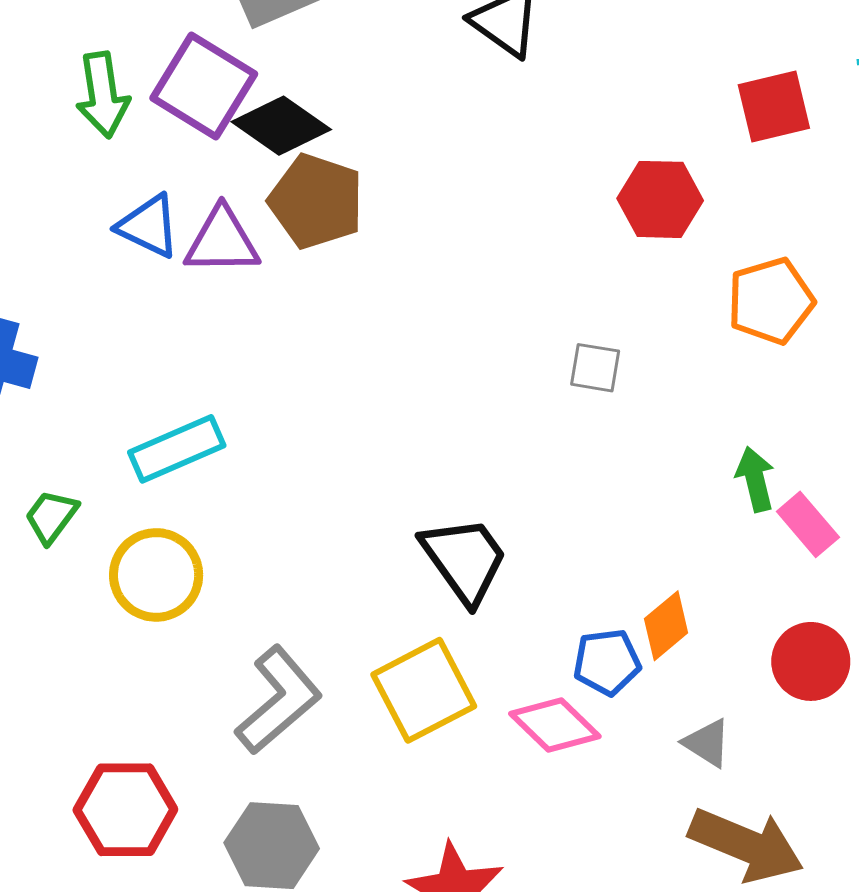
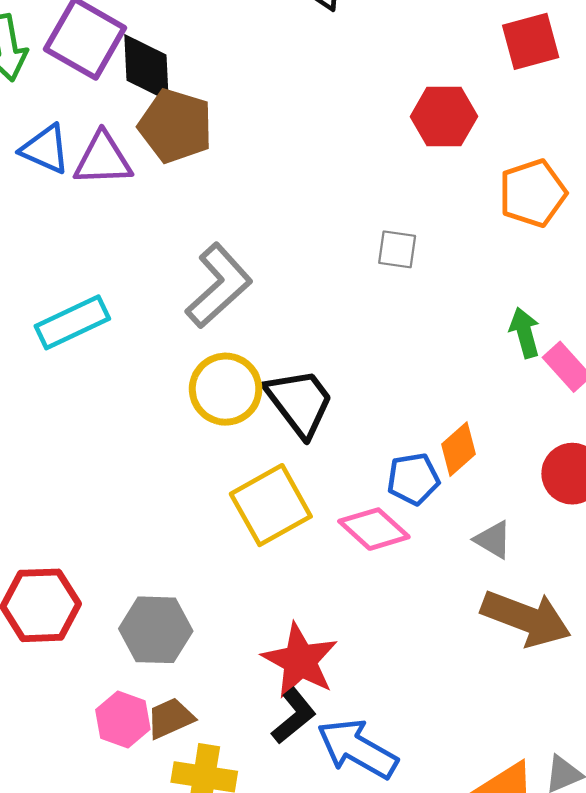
black diamond: (281, 126) -> (146, 68), turned 54
yellow circle: (156, 575) -> (226, 389), moved
gray L-shape: (279, 700) -> (219, 286), moved

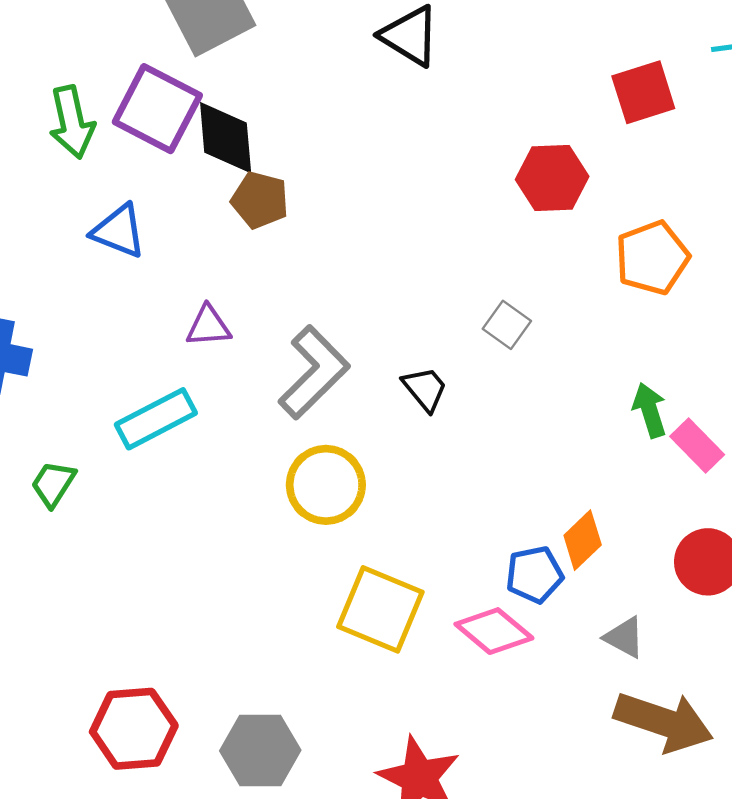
brown pentagon: (176, 126) -> (260, 200), size x0.7
purple triangle: (103, 159) -> (208, 326), moved, size x0.7
gray square: (397, 249) -> (507, 325), turned 30
black trapezoid: (300, 402) -> (425, 389), moved, size x0.6
yellow square: (271, 505) -> (380, 609), turned -36

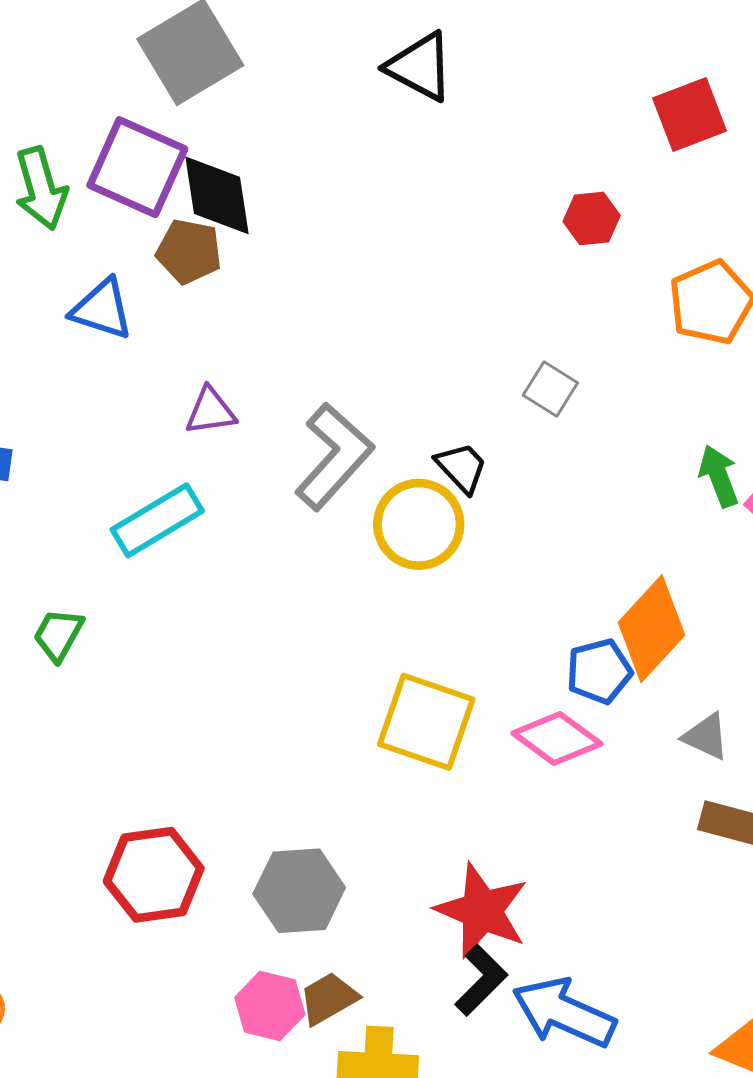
red hexagon: (552, 178) -> (592, 219), size x0.7
brown pentagon: (260, 200) -> (189, 251), moved
green trapezoid: (53, 484) -> (58, 635), moved
yellow circle: (326, 485) -> (419, 524), moved
orange diamond: (583, 540) -> (652, 629), size x1.5

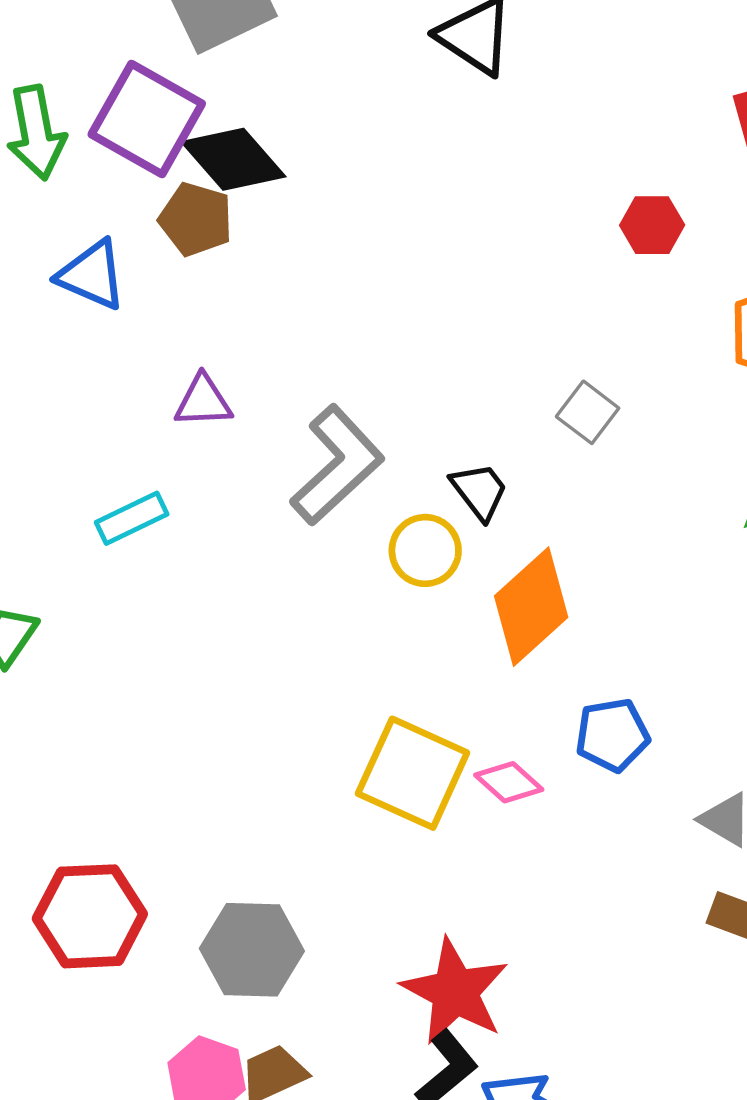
black diamond: (217, 195) -> (233, 159), turned -38
cyan rectangle: (157, 520) -> (132, 518), size x0.7
yellow circle: (419, 524) -> (425, 550), size x0.7
orange diamond: (652, 629) -> (531, 607), moved
pink diamond: (557, 738) -> (509, 782), moved, size x0.7

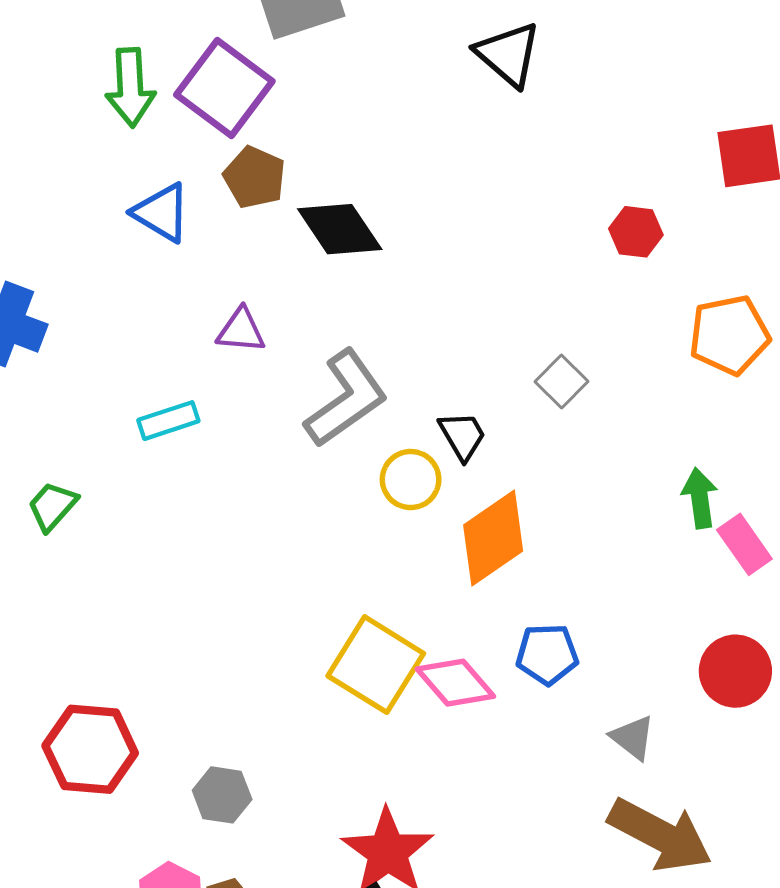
black diamond: (233, 159) -> (340, 229), moved
pink diamond: (509, 782) -> (455, 683), size x1.4
gray hexagon: (252, 950) -> (222, 795), size x0.7

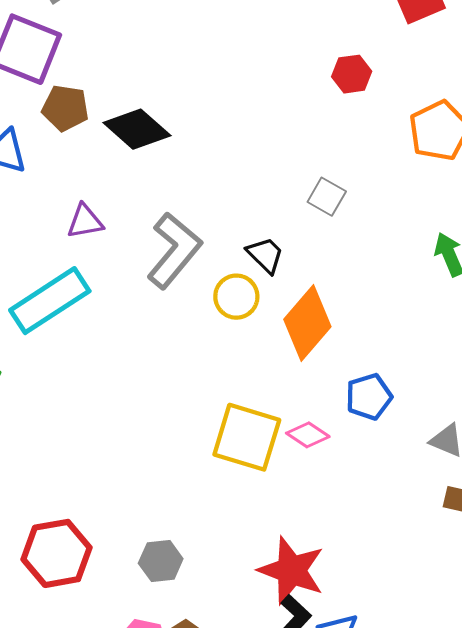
cyan rectangle: (168, 421) -> (50, 301), size x1.8
pink diamond: (455, 683) -> (308, 435), size x0.7

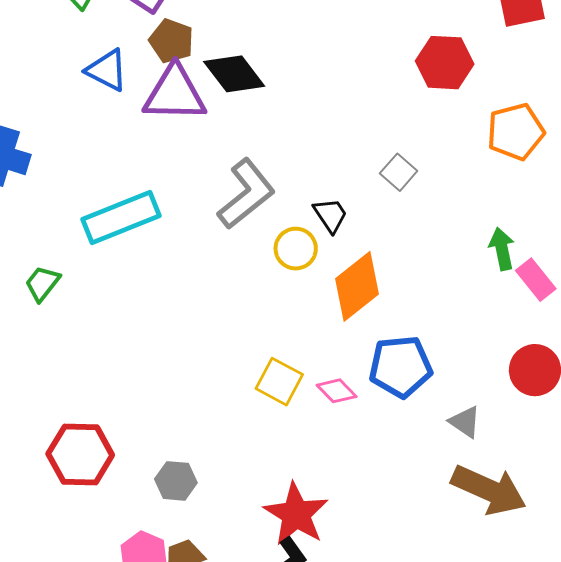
red hexagon: (352, 74) -> (445, 63), size x1.5
purple triangle: (85, 221) -> (175, 94), moved, size x1.8
blue pentagon: (369, 397) -> (401, 367), size x1.4
yellow square: (247, 437) -> (279, 382), size x0.7

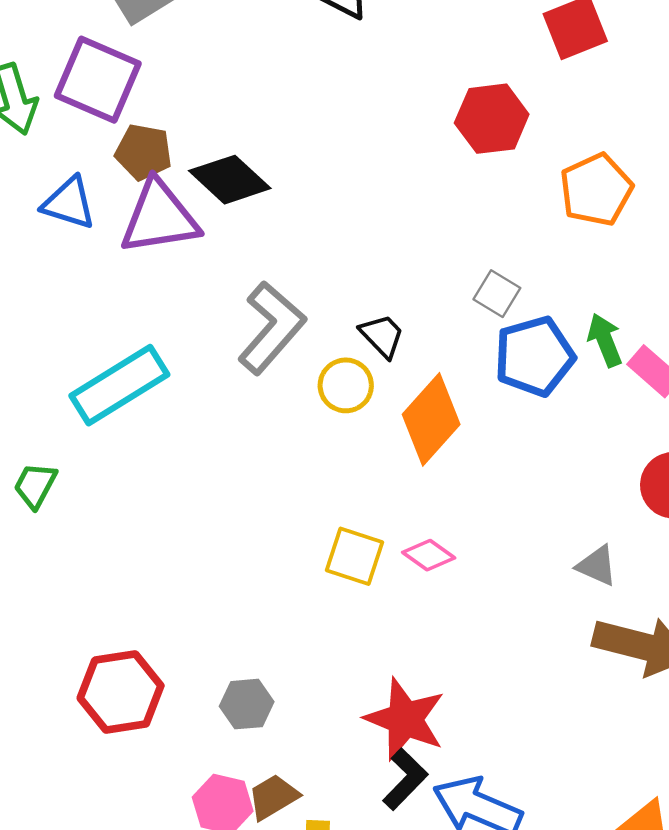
gray square: (399, 172) -> (497, 294), moved
blue pentagon: (401, 367) -> (534, 356), moved

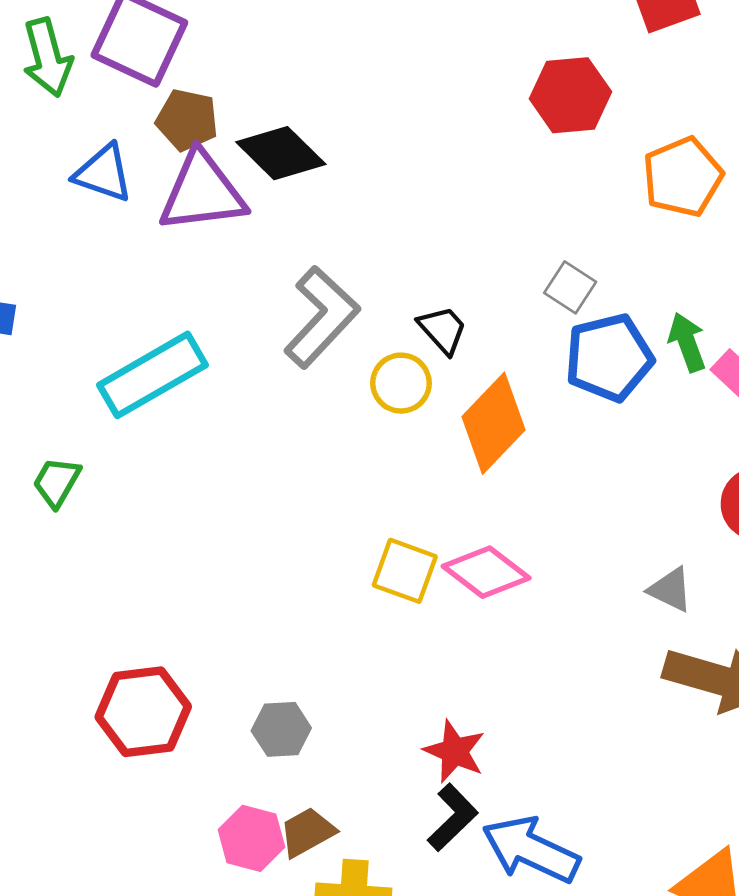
pink diamond: (429, 555) -> (486, 572), size x1.5
red star: (405, 719) -> (455, 751), size x0.7

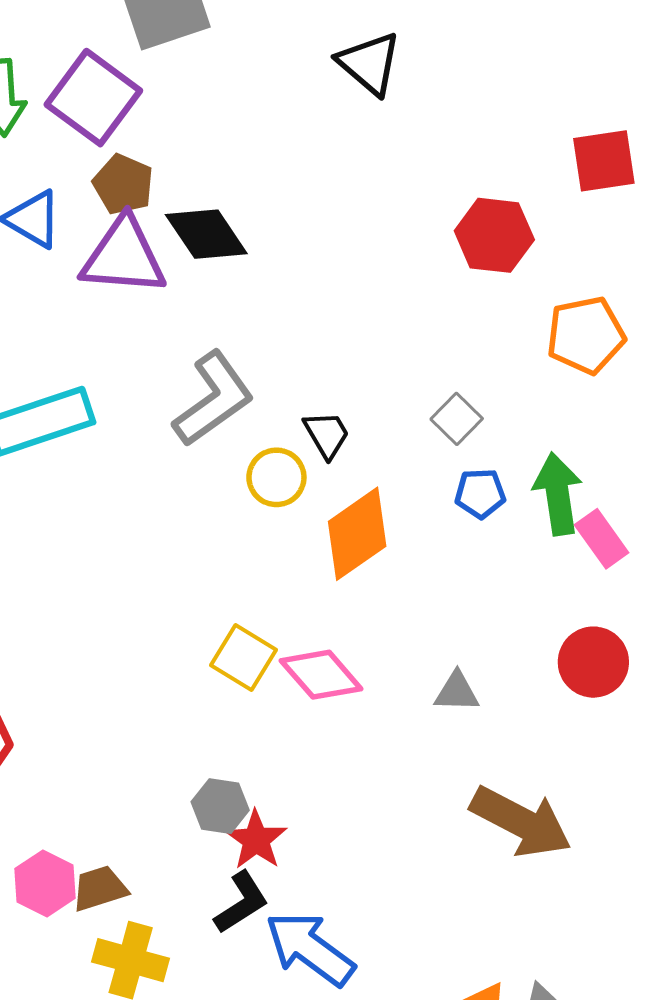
green arrow: (687, 342) -> (558, 494), size x1.4
blue pentagon: (609, 358) -> (480, 493), size x0.6
gray triangle: (670, 590) -> (457, 692), moved, turned -36
gray hexagon: (281, 729) -> (220, 806), moved

